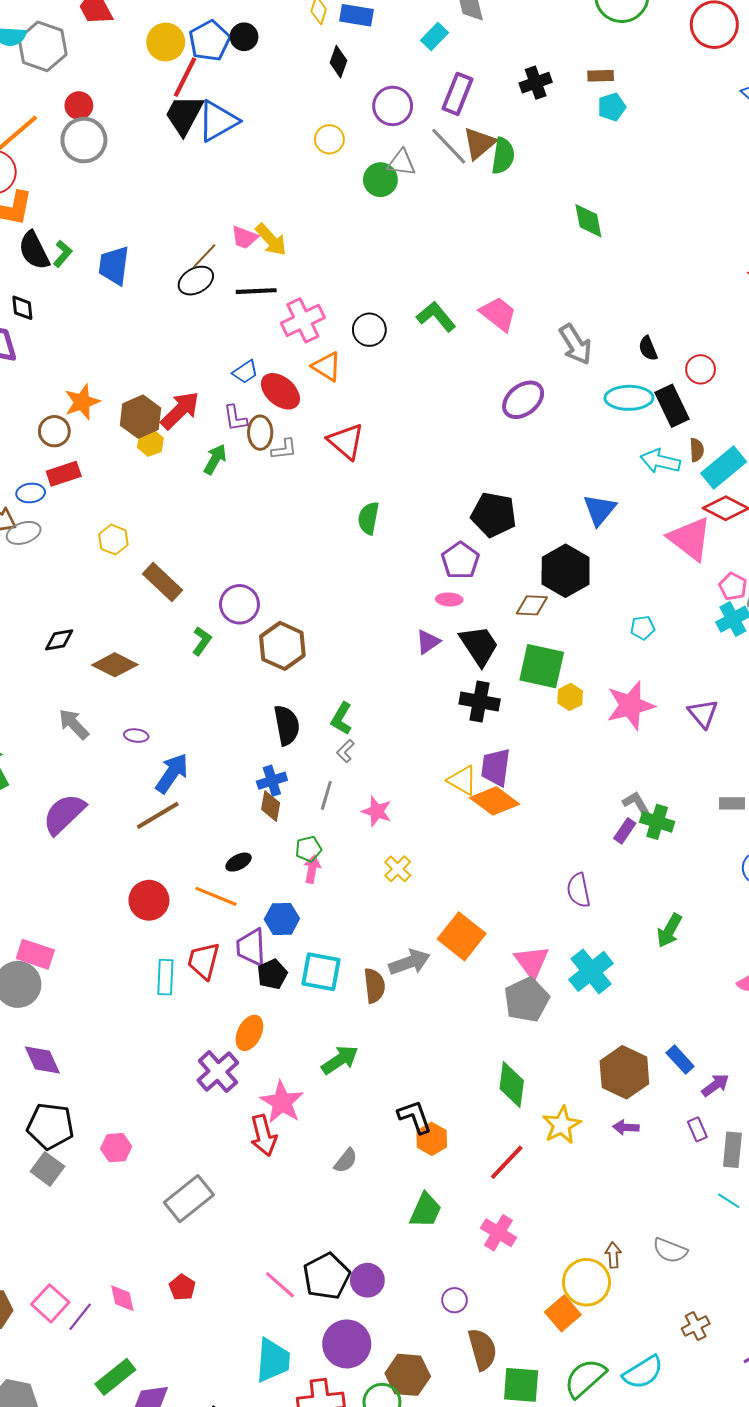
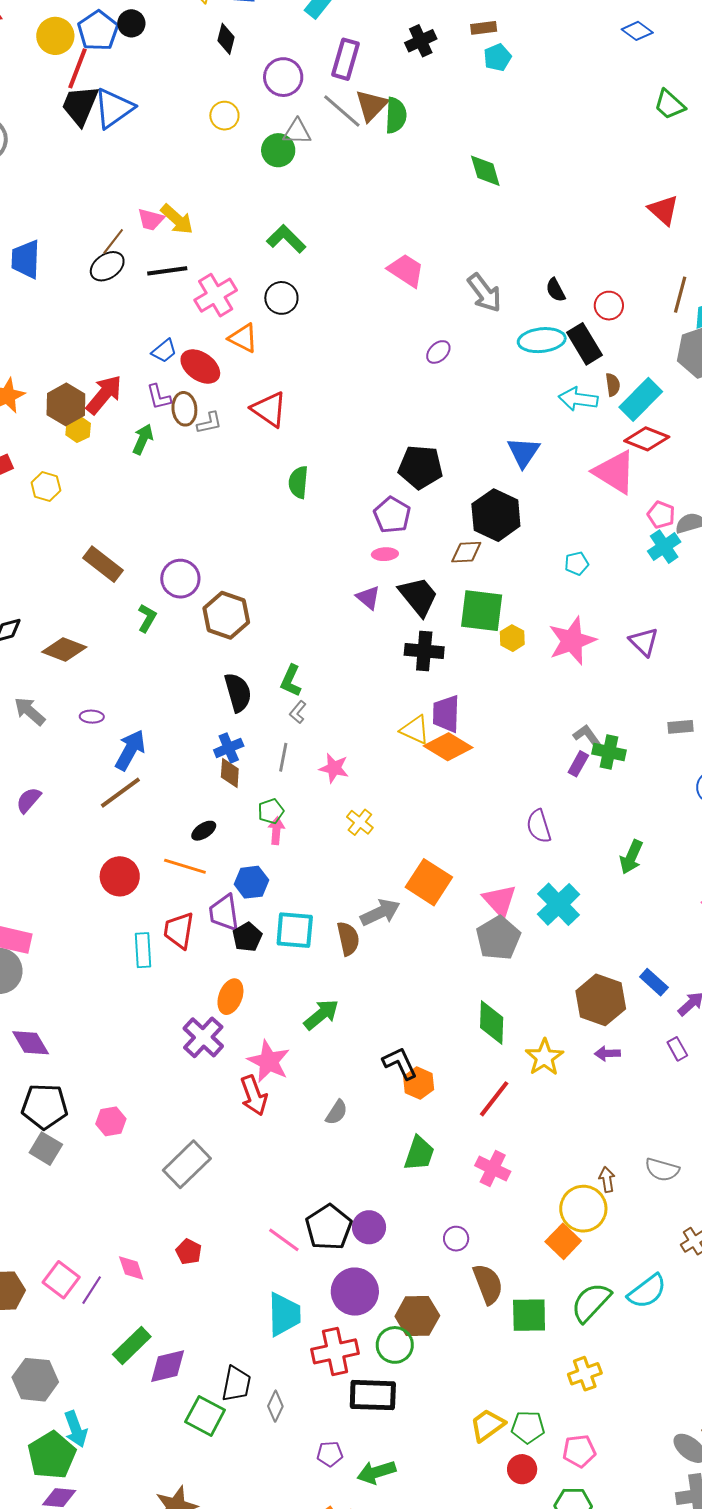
green L-shape: (436, 317) -> (286, 239), moved
purple ellipse: (523, 400) -> (438, 352), size x0.6
yellow hexagon: (113, 540) -> (46, 487), moved
purple triangle: (428, 642) -> (368, 598), turned -40
purple semicircle: (64, 814) -> (29, 800), size x0.6

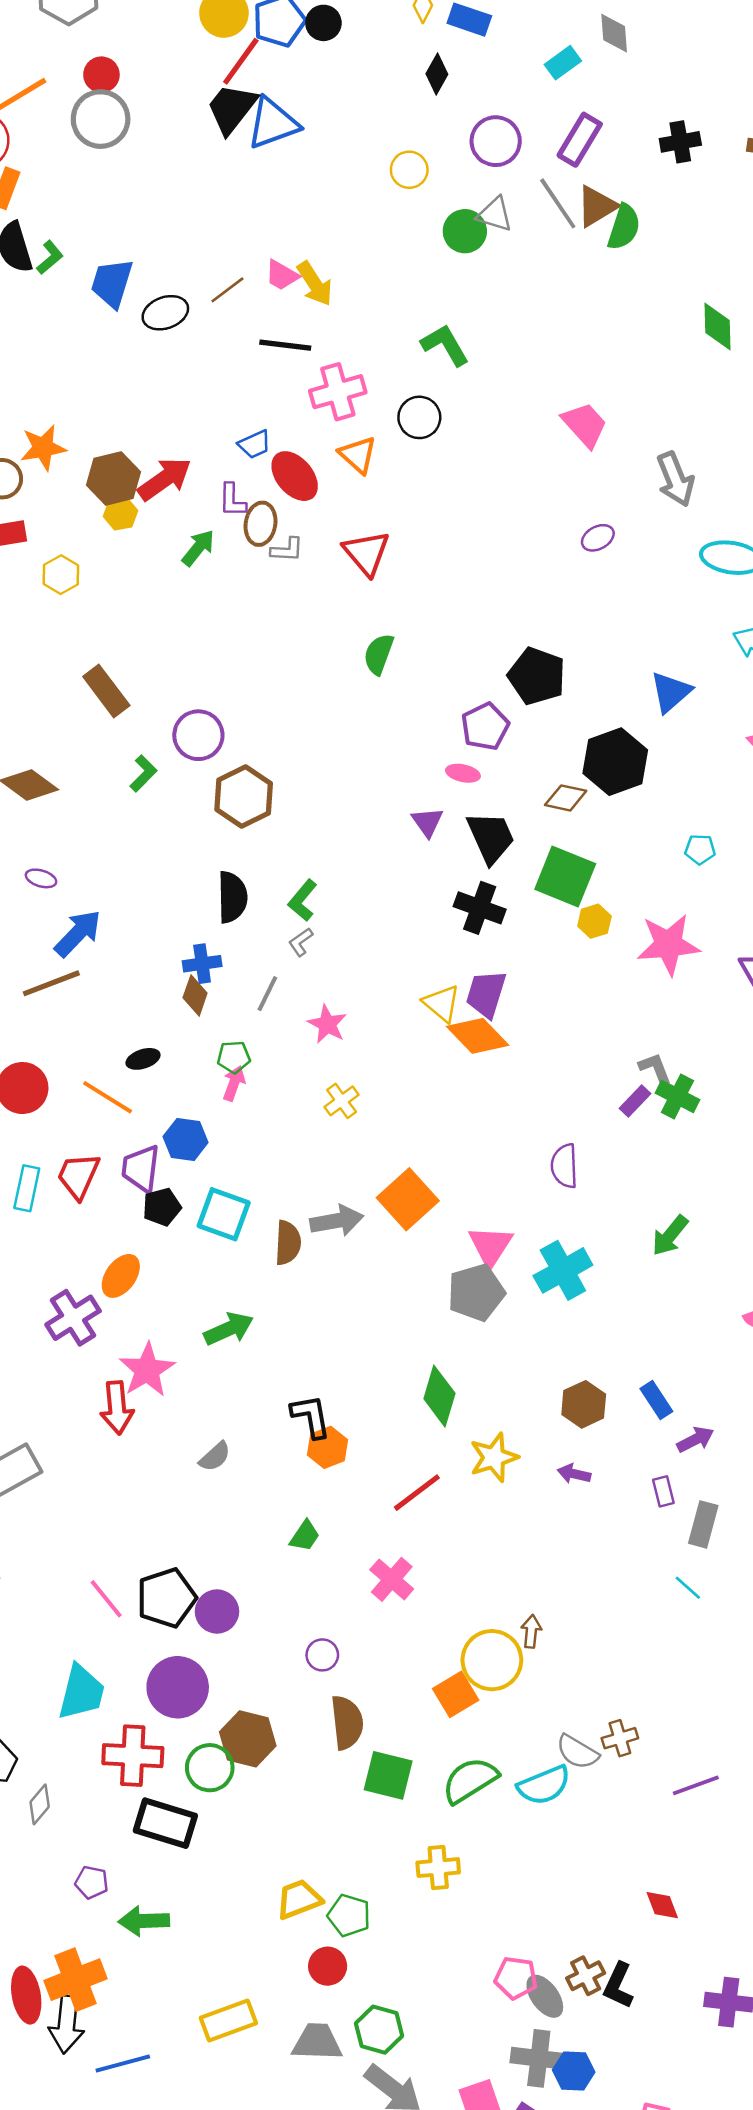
black ellipse: (107, 266) -> (165, 313), moved
brown hexagon: (601, 1000) -> (584, 1404), size x0.7
green trapezoid: (419, 1153) -> (305, 1536), size x0.7
gray semicircle: (662, 1170) -> (577, 1752), moved
pink pentagon: (579, 1451) -> (516, 1978), moved

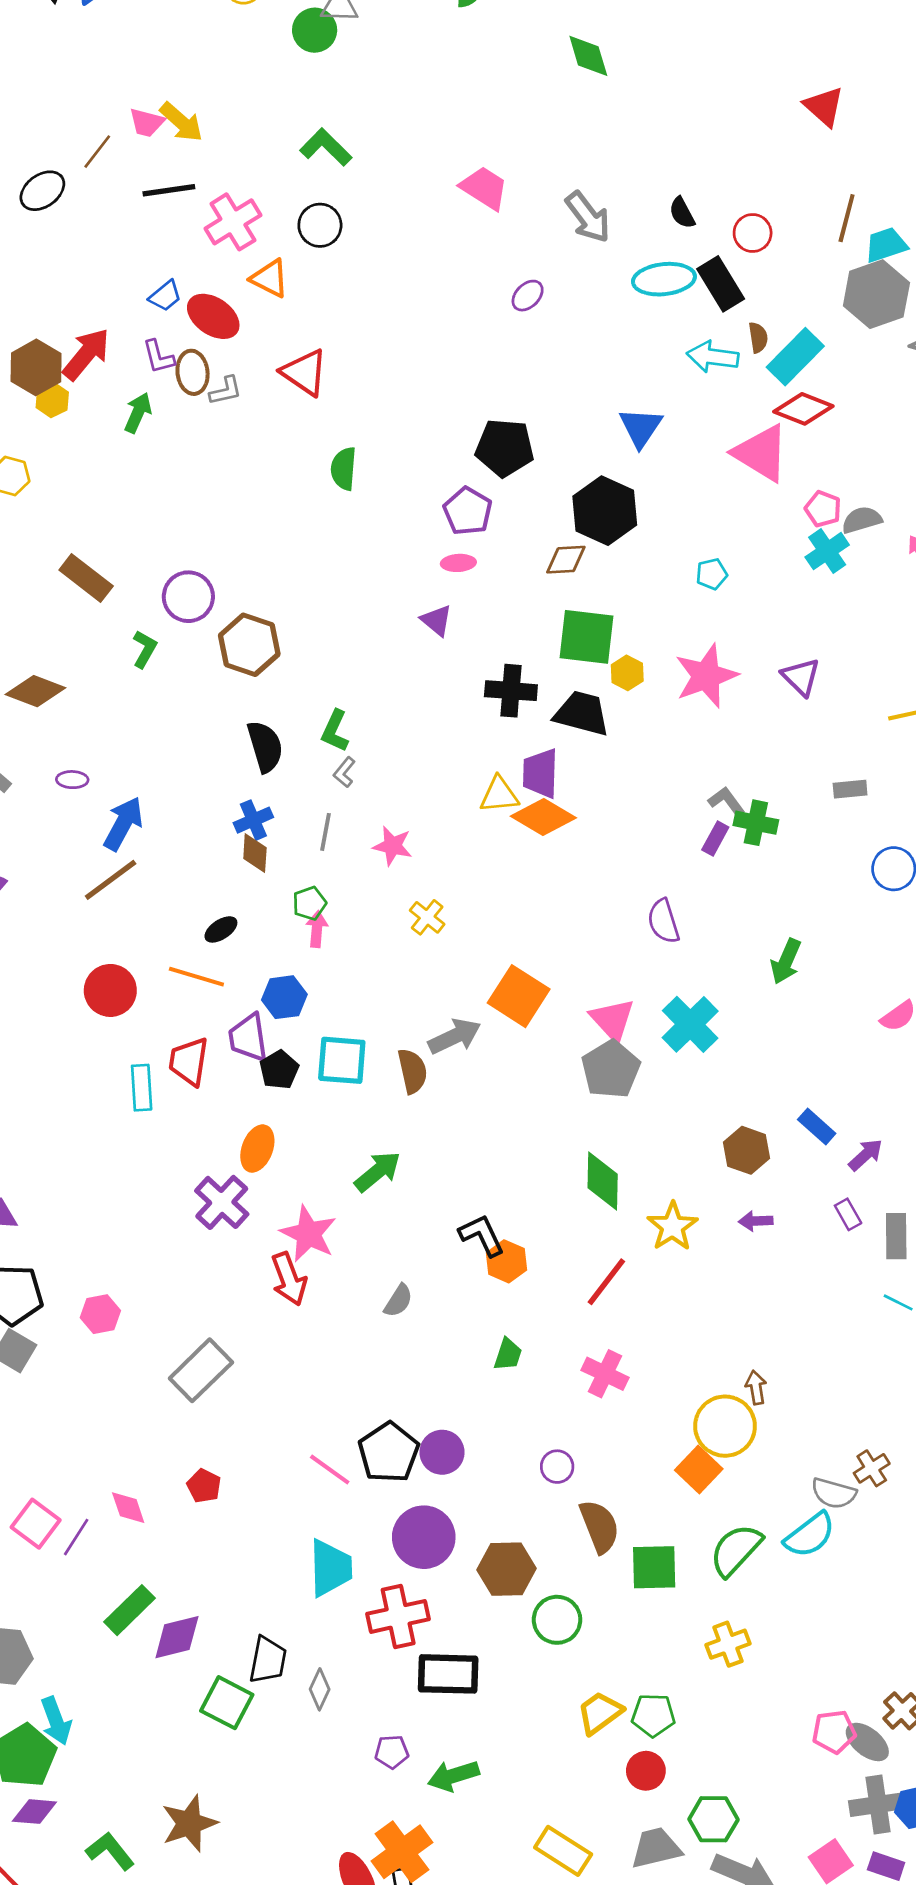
black trapezoid: (491, 837) -> (582, 713), moved, turned -36
yellow triangle: (442, 1003) -> (499, 795), turned -30
green circle: (210, 1768) -> (557, 1620), moved
yellow rectangle: (228, 2020) -> (563, 1851), turned 68

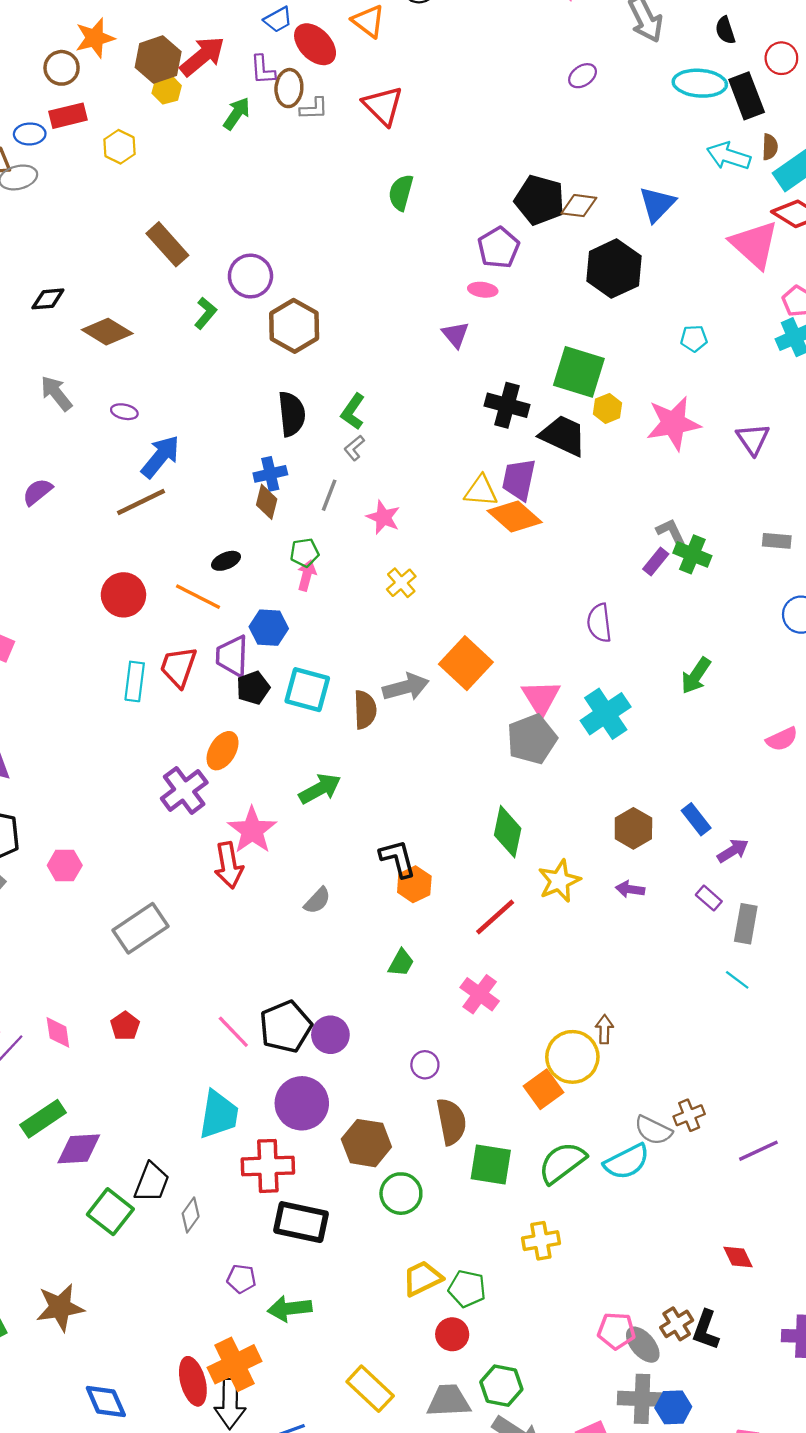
brown diamond: (566, 560) -> (579, 206), moved
purple rectangle: (848, 1214) -> (709, 898), turned -30

